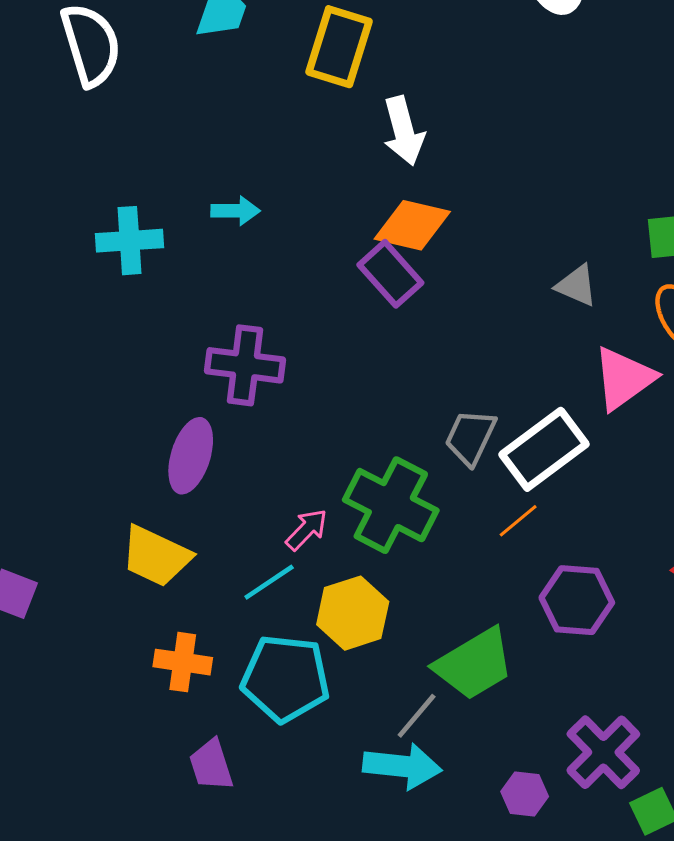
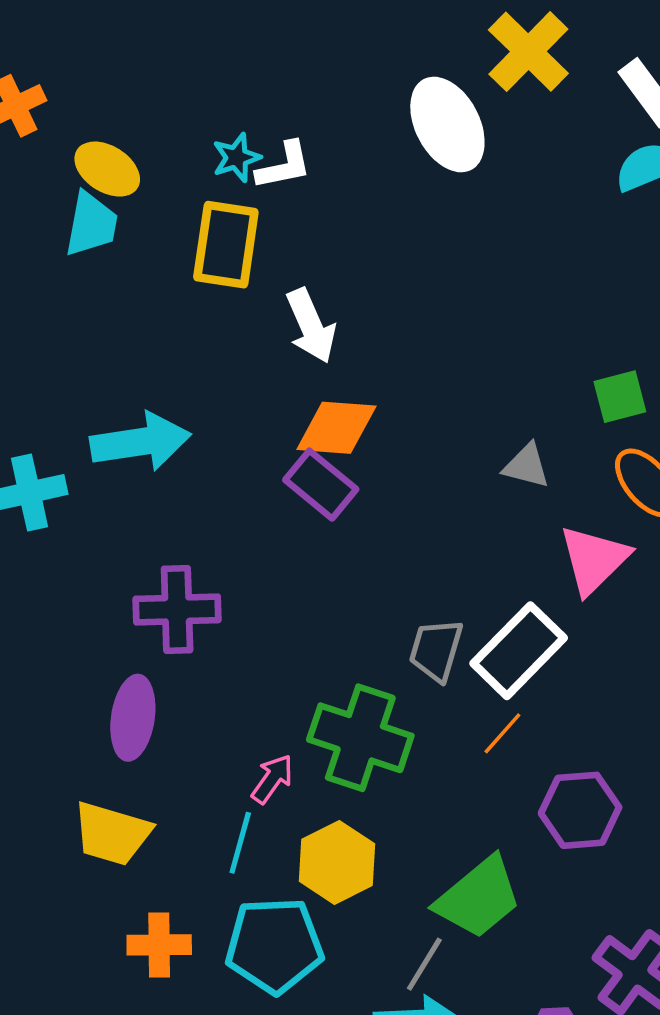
cyan arrow: (236, 211) -> (140, 442), size x1.8
cyan line: (269, 582) -> (240, 843), turned -32

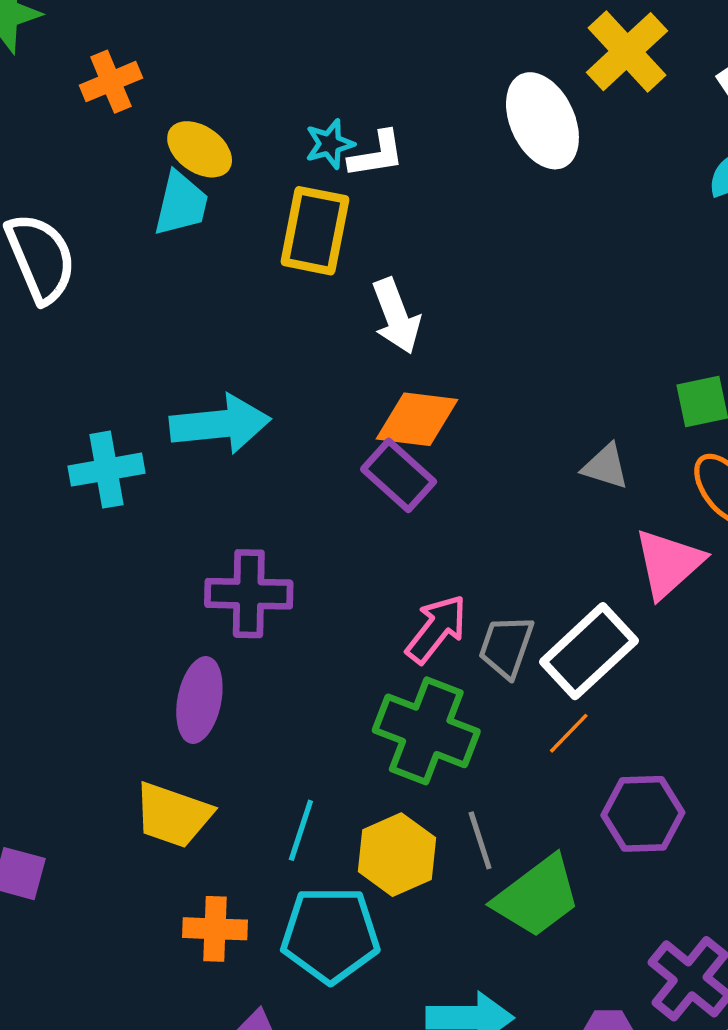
pink arrow: (272, 779) -> (436, 629), moved, size x1.4
gray line: (424, 964) -> (480, 840), moved, turned -52

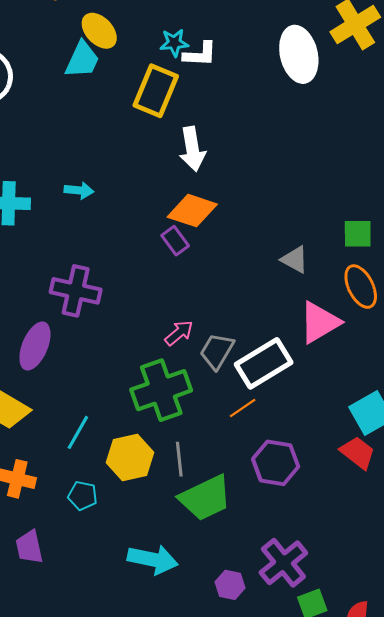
cyan arrow: (220, 424) -> (79, 190), size x0.5
purple rectangle: (399, 475) -> (175, 241), size x0.7
pink arrow: (436, 629) -> (179, 333), size x0.7
green cross: (426, 731) -> (161, 390), turned 38
cyan pentagon: (330, 935) -> (83, 496), size x0.5

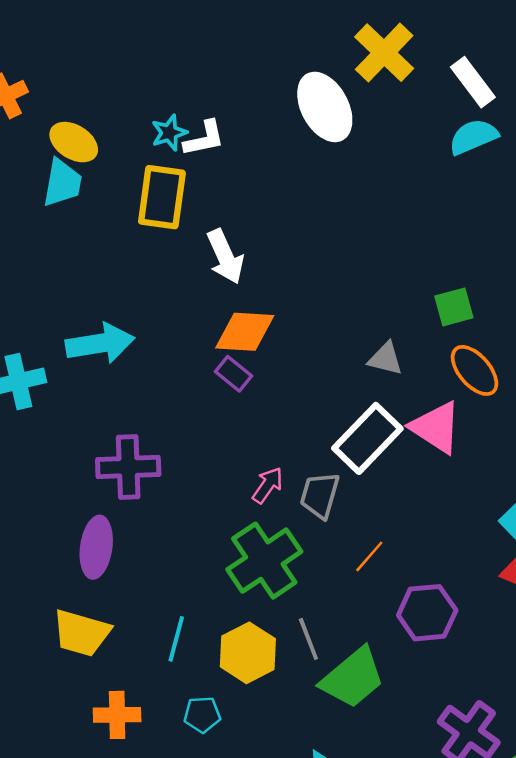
cyan arrow: (79, 190) -> (100, 343), size x1.8
pink triangle: (320, 322) -> (436, 427), turned -42
white rectangle: (264, 363) -> (367, 438), moved

